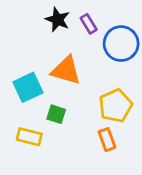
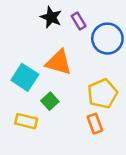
cyan square: (28, 87) -> (25, 77), turned -32
green square: (56, 114) -> (50, 101), turned 30

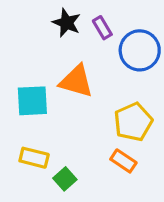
cyan square: (25, 77) -> (32, 101), turned -36
green square: (50, 101) -> (65, 179), moved
orange rectangle: (95, 124) -> (123, 161), turned -36

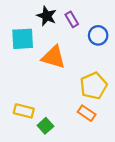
blue circle: (140, 50) -> (98, 35), size x0.7
cyan square: (32, 101) -> (23, 39), moved

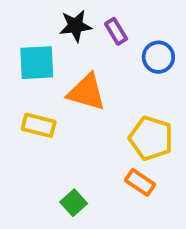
black star: (47, 16) -> (75, 26), turned -30
yellow pentagon: (94, 86) -> (151, 138), turned -30
yellow rectangle: (24, 111) -> (39, 125), moved

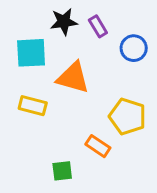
orange rectangle: (140, 182) -> (98, 146), moved
green square: (74, 203) -> (62, 171), turned 35

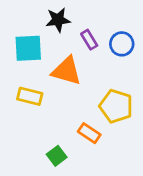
purple rectangle: (98, 26) -> (89, 40), moved
green square: (62, 171) -> (57, 156), turned -30

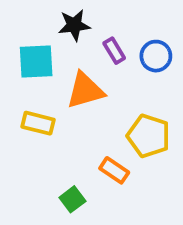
orange triangle: (67, 71) -> (85, 90), turned -32

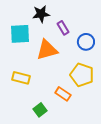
blue circle: (156, 56) -> (86, 42), moved
yellow rectangle: (38, 123) -> (21, 78), moved

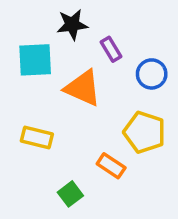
orange triangle: (47, 50) -> (83, 88), turned 40

